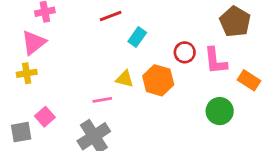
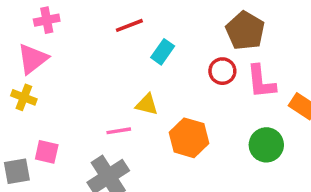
brown pentagon: (235, 22) -> (245, 31), moved
yellow cross: (27, 73) -> (24, 97), turned 30
orange hexagon: (158, 80) -> (189, 138), moved
pink square: (45, 117) -> (47, 152), turned -36

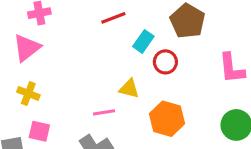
brown pentagon: (245, 31) -> (187, 21), moved
red circle: (222, 71) -> (165, 62), moved
yellow cross: (24, 97) -> (28, 93), moved

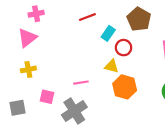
yellow triangle: (129, 89) -> (112, 66), moved
yellow cross: (28, 93) -> (28, 69), turned -32
pink square: (39, 131) -> (47, 97), moved

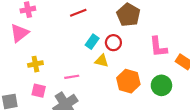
cyan rectangle: (108, 33) -> (92, 42), moved
yellow cross: (28, 69) -> (35, 64), moved
orange hexagon: (125, 87) -> (128, 81), moved

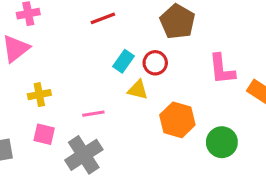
green circle: (161, 85) -> (222, 142), moved

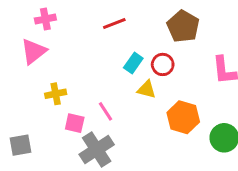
pink line: (93, 114) -> (105, 111), turned 66
pink square: (44, 134) -> (75, 123), moved

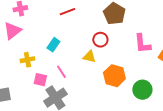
cyan rectangle: (133, 63) -> (53, 45), moved

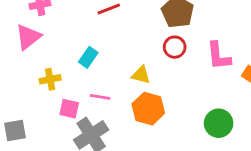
red circle: (100, 40) -> (175, 47), moved
pink line: (61, 72) -> (100, 97), turned -48
orange hexagon: (114, 76) -> (148, 109), moved

